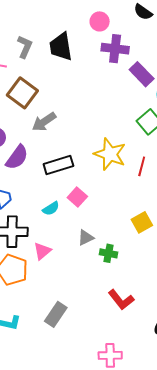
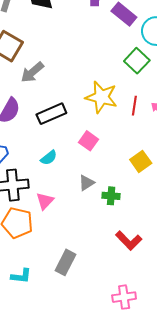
pink square: (77, 197) -> (89, 141), moved

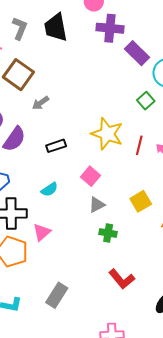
green square: (137, 61) -> (146, 101), size x0.7
gray arrow: (32, 72) -> (41, 103), size x0.7
black rectangle: (51, 114) -> (56, 146), size x0.7
gray triangle: (86, 183) -> (97, 205), moved

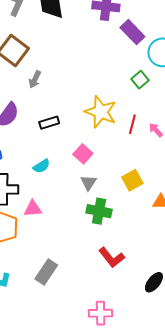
gray arrow: (41, 103) -> (35, 79), turned -30
gray triangle: (97, 205) -> (88, 183), turned -30
pink triangle: (42, 232) -> (33, 209), turned 36
green cross: (108, 233) -> (99, 211), size x1.4

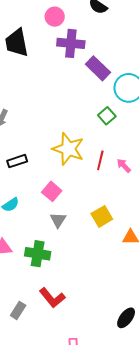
green cross: (99, 211) -> (38, 254), moved
red L-shape: (112, 257) -> (52, 298), moved
gray rectangle: (46, 272) -> (18, 310), size x0.7

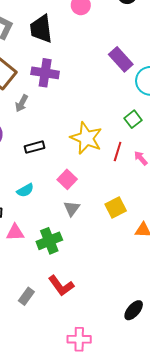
purple cross: (71, 43) -> (45, 73), moved
green square: (107, 116) -> (133, 119), moved
green cross: (38, 254) -> (49, 241), turned -35

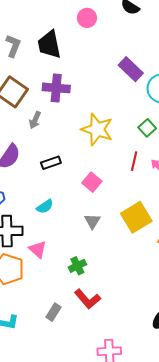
yellow star: (86, 138) -> (97, 129), moved
pink square: (67, 179) -> (92, 182), moved
yellow square: (116, 208) -> (136, 217), size x1.4
pink triangle: (15, 232) -> (38, 249), turned 48
green cross: (49, 241) -> (77, 266), moved, size x0.7

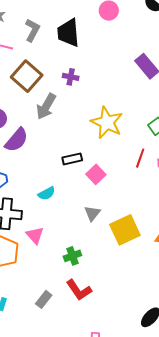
purple cross: (56, 88) -> (71, 77), size x0.6
gray arrow: (35, 120) -> (46, 106), size x1.5
black rectangle: (51, 163) -> (72, 159), moved
yellow square: (136, 217) -> (125, 230), moved

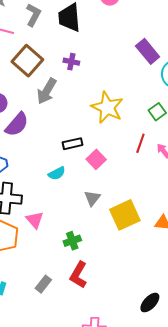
cyan semicircle: (47, 193) -> (57, 173), moved
red L-shape: (79, 290) -> (78, 275), turned 64

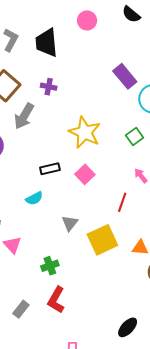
red line: (140, 143) -> (122, 202), moved
pink square: (96, 159) -> (85, 174), moved

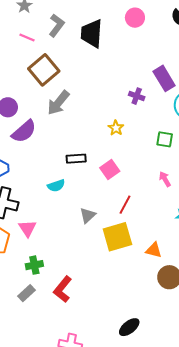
purple cross: (49, 87) -> (137, 96), moved
yellow star: (85, 132) -> (116, 128), size x0.5
green square: (135, 136) -> (165, 139), turned 36
red line: (122, 202) -> (125, 205), moved
green cross: (50, 266) -> (34, 265), moved

